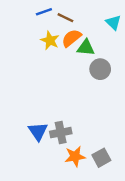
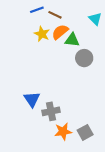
blue triangle: (38, 131) -> (32, 99), moved

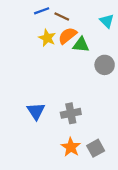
gray circle: (84, 58) -> (105, 65), moved
gray cross: (51, 111) -> (71, 113), moved
orange star: (63, 131) -> (71, 147), turned -30

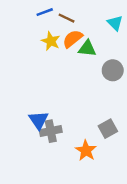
gray cross: (71, 113) -> (51, 131), moved
orange star: (71, 147) -> (86, 150), moved
gray square: (96, 148) -> (108, 129), moved

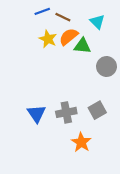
cyan triangle: (115, 23) -> (97, 22), moved
gray square: (108, 129) -> (97, 110), moved
gray cross: (51, 131) -> (66, 112), moved

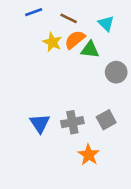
blue line: (42, 11) -> (34, 12), moved

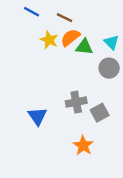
blue line: (34, 12) -> (32, 12), turned 49
cyan triangle: (106, 23) -> (111, 42), moved
gray cross: (72, 122) -> (76, 102), moved

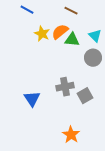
brown line: (64, 18) -> (71, 11), moved
orange star: (83, 145) -> (71, 135), moved

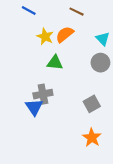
green triangle: (72, 40) -> (55, 63), moved
gray cross: (65, 87) -> (43, 94), moved
orange star: (71, 135) -> (92, 138), moved

